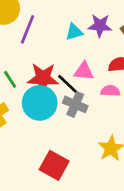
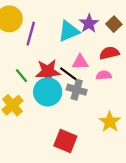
purple star: (100, 26) -> (89, 23), turned -30
cyan triangle: (74, 32) -> (69, 31), size x1.5

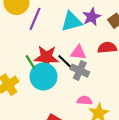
pink semicircle: (104, 75) -> (85, 100), moved
green line: (21, 76) -> (30, 62), moved
gray cross: (77, 90) -> (80, 71), moved

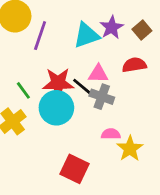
green line: (30, 62) -> (23, 90), moved

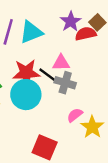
cyan triangle: (86, 35) -> (31, 32), moved
red semicircle: (134, 65) -> (86, 34), moved
pink semicircle: (111, 134) -> (75, 115), turned -35

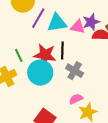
pink triangle: (61, 63) -> (78, 27), moved
black line: (48, 75) -> (62, 50), moved, turned 42

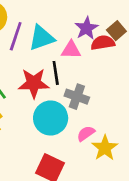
pink triangle: (78, 27) -> (71, 50), moved
cyan circle: (40, 73) -> (51, 118), moved

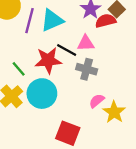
pink triangle: (71, 50) -> (86, 43), moved
black line: (56, 73) -> (67, 50), turned -48
cyan circle: (51, 118) -> (42, 94), moved

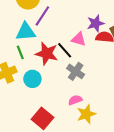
cyan triangle: (52, 20) -> (26, 32), moved
pink triangle: (86, 43) -> (79, 39), moved
cyan circle: (42, 94) -> (32, 79), size x0.7

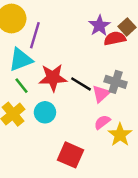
pink triangle: (79, 39) -> (101, 94), moved, turned -42
black line: (65, 50) -> (81, 84), moved
gray cross: (76, 71) -> (116, 82), moved

